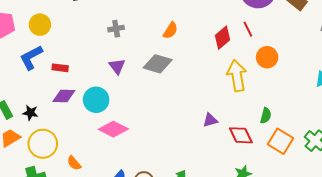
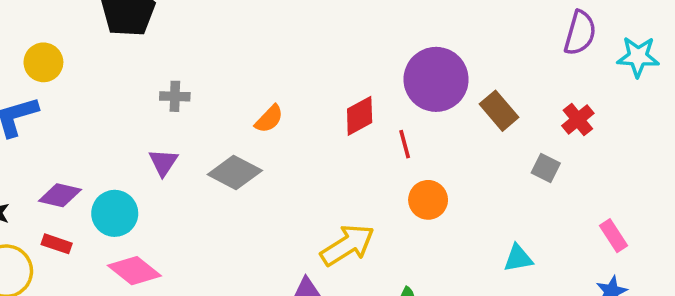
red diamond: (223, 38) -> (360, 116), moved
red rectangle: (60, 68) -> (57, 244), moved
yellow arrow: (237, 76) -> (347, 245), moved, turned 56

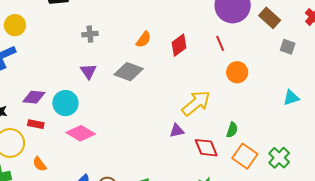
red diamond: (360, 116) -> (179, 45), moved
gray square: (546, 168) -> (288, 47), moved

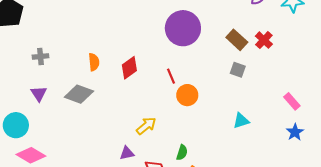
brown rectangle: (270, 18) -> (237, 40), moved
orange semicircle: (144, 39) -> (94, 62), turned -42
red line: (220, 43) -> (171, 76), moved
yellow arrow: (196, 103) -> (146, 126), size x0.7

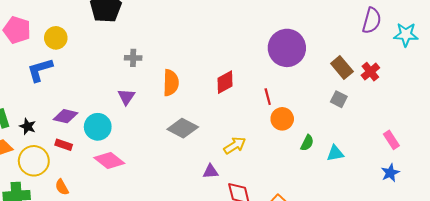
orange semicircle: (94, 62) -> (171, 83), moved, size x1.4
gray diamond: (79, 94) -> (183, 128), moved
green semicircle: (182, 153) -> (307, 143), moved

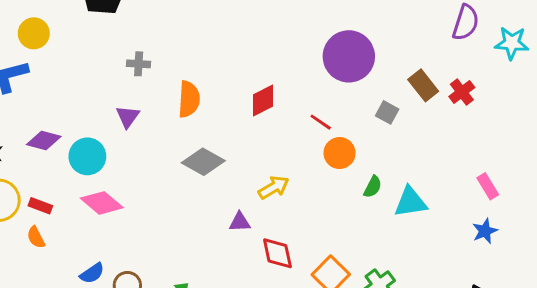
red line: (268, 97) -> (321, 122), turned -42
gray square: (339, 99) -> (387, 112), moved
red rectangle: (64, 145) -> (40, 206), moved
cyan triangle: (335, 153) -> (410, 202), size x1.4

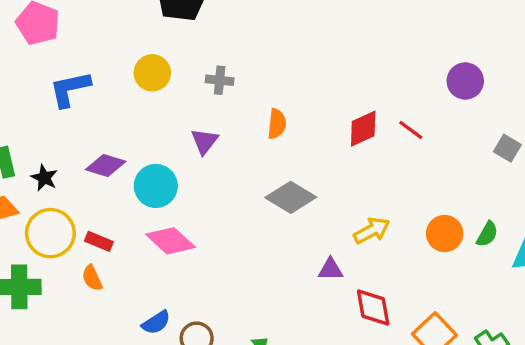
yellow circle: (34, 33) -> (152, 73), moved
purple circle: (349, 56) -> (465, 81), size x0.6
orange semicircle: (189, 99) -> (277, 124), size x0.7
red line: (321, 122) -> (411, 130), moved
orange circle: (340, 153) -> (445, 234), moved

